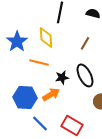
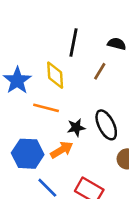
brown line: (85, 43) -> (100, 71), moved

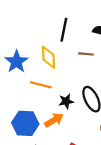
brown line: (100, 71) -> (86, 54), turned 64

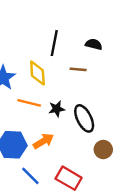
black star: (66, 101) -> (57, 109), moved

